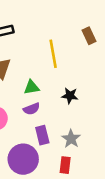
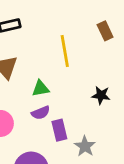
black star: (70, 96) -> (101, 95), moved
purple rectangle: (42, 135) -> (59, 130), moved

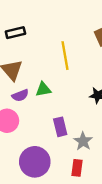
purple semicircle: (41, 113) -> (20, 95), moved

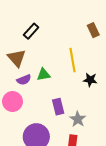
black rectangle: (15, 33) -> (31, 31), moved, turned -35
yellow line: (65, 56) -> (73, 60), moved

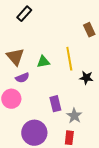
black rectangle: (31, 31) -> (24, 14), moved
green triangle: (44, 75) -> (43, 62), moved

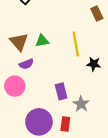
green triangle: (43, 62) -> (42, 41), moved
red rectangle: (69, 138) -> (65, 124), moved

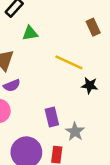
green triangle: (42, 41) -> (30, 33), moved
yellow line: (76, 44) -> (69, 62), turned -55

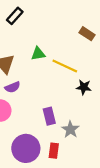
brown rectangle: (93, 27) -> (87, 34), turned -32
green triangle: (30, 33) -> (38, 54), moved

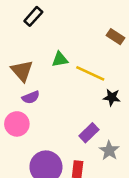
purple rectangle: (49, 116) -> (89, 133), moved, turned 60
gray star: (70, 129) -> (109, 150), moved

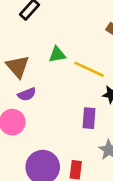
purple rectangle: (89, 133) -> (89, 118), moved, turned -42

